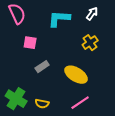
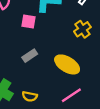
pink square: (30, 43) -> (29, 22), moved

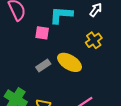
yellow ellipse: (67, 64) -> (70, 62), moved

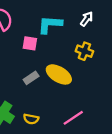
yellow cross: (94, 40) -> (84, 51), turned -35

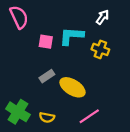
cyan L-shape: (50, 24) -> (71, 36), moved
yellow ellipse: (59, 74) -> (72, 87), moved

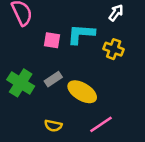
green cross: (18, 112) -> (21, 83), moved

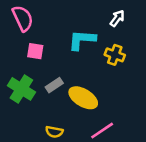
pink square: (52, 40) -> (35, 51), moved

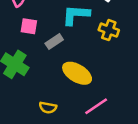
gray rectangle: (54, 85) -> (54, 41), moved

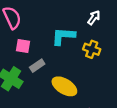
gray rectangle: (54, 41) -> (37, 66), moved

